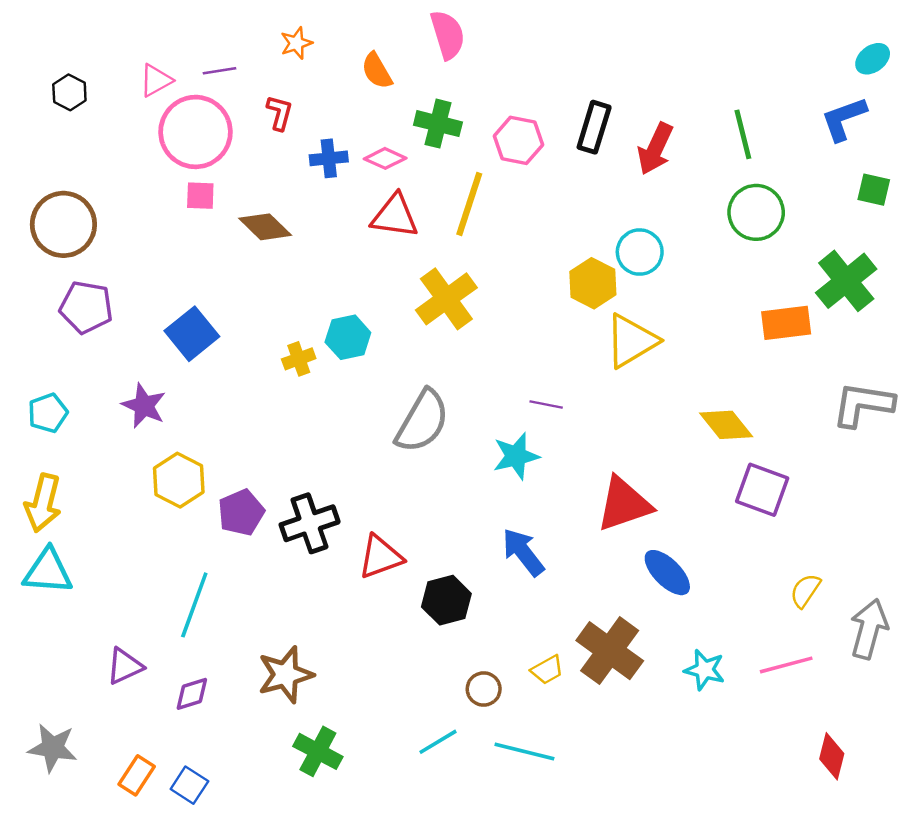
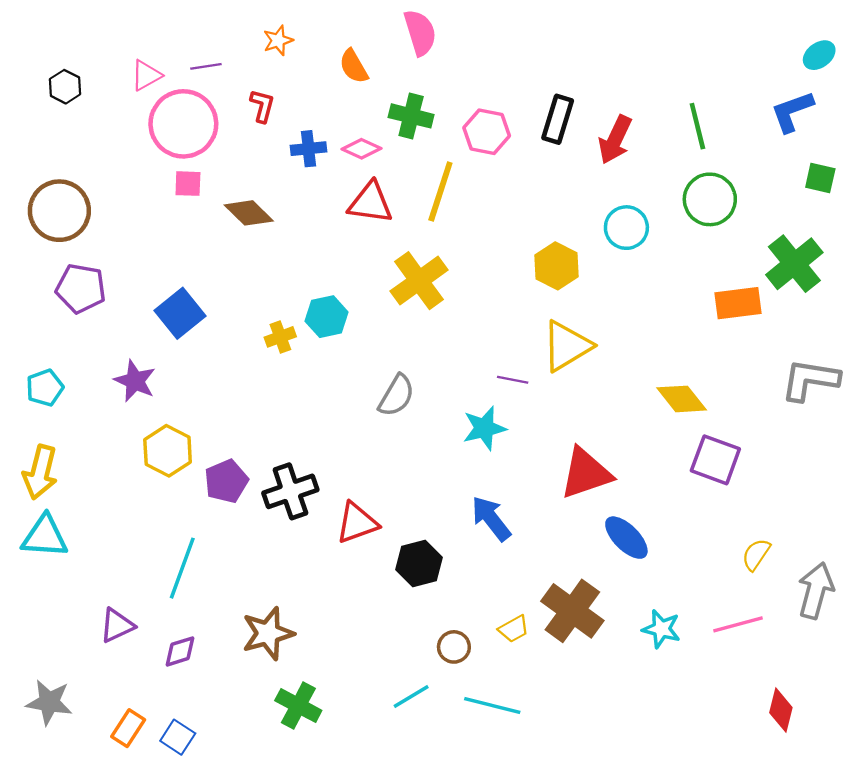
cyan circle: (640, 252) -> (626, 228), moved
yellow triangle: (631, 341) -> (567, 346), moved
gray semicircle: (422, 421) -> (396, 396), size x0.7

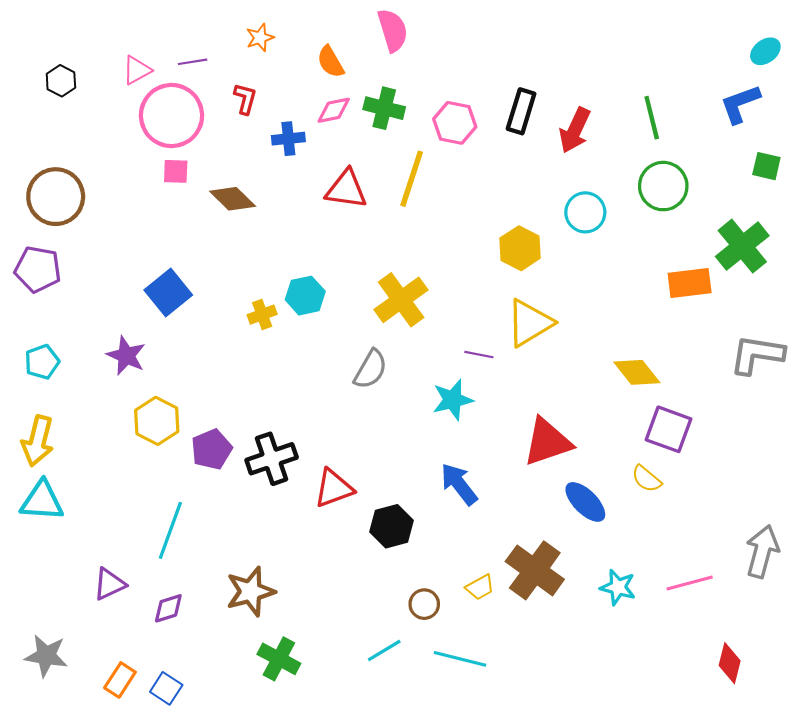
pink diamond: (361, 149) -> (334, 110), moved, turned -36
yellow cross: (419, 281) -> (401, 300), moved
purple pentagon: (81, 288) -> (38, 269), moved
yellow semicircle: (756, 554) -> (646, 479), moved, turned -84

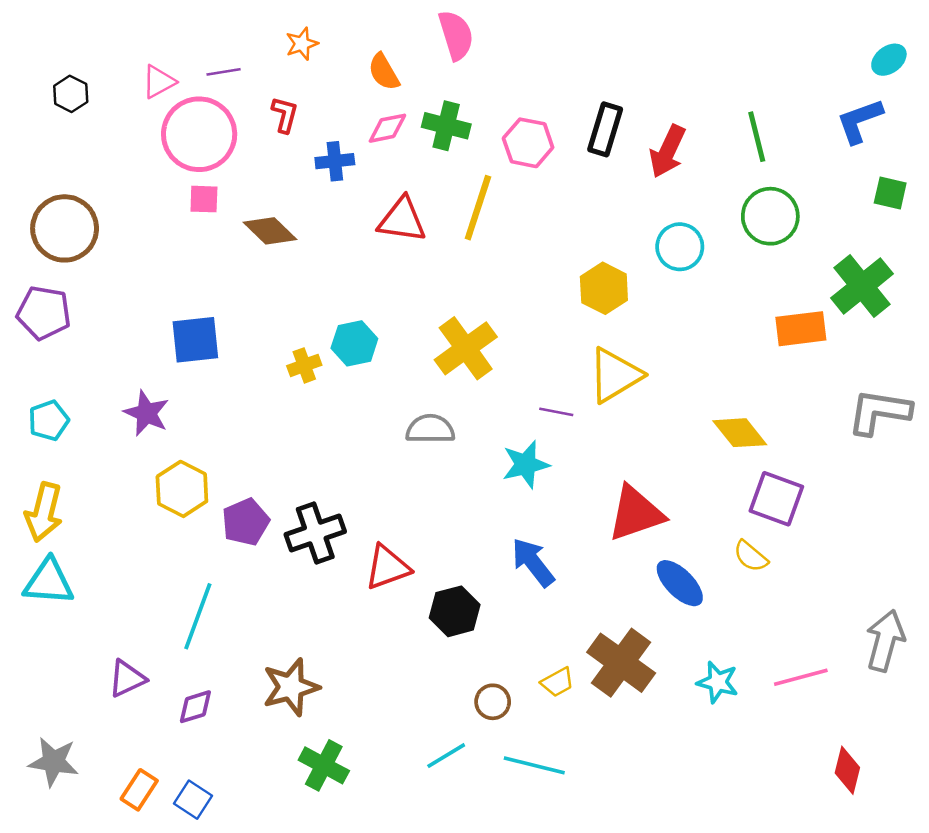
blue square: (168, 292) -> (195, 340), turned 33
gray semicircle: (371, 369) -> (430, 429), turned -120

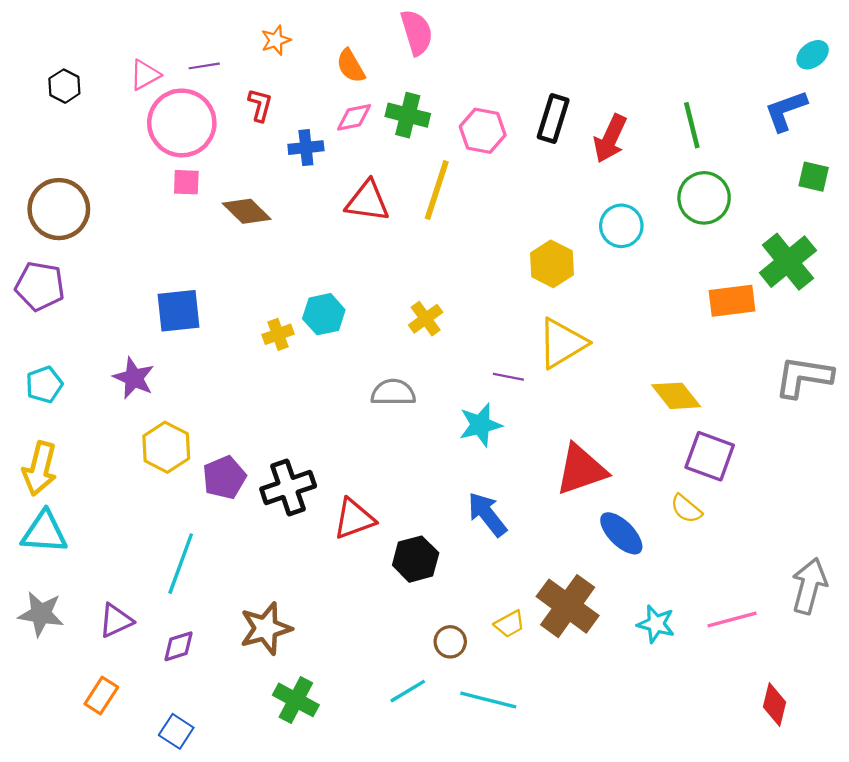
yellow cross: (466, 348) -> (426, 319), size x0.6
gray star: (54, 762) -> (41, 614), moved
orange rectangle: (139, 790) -> (101, 696), moved

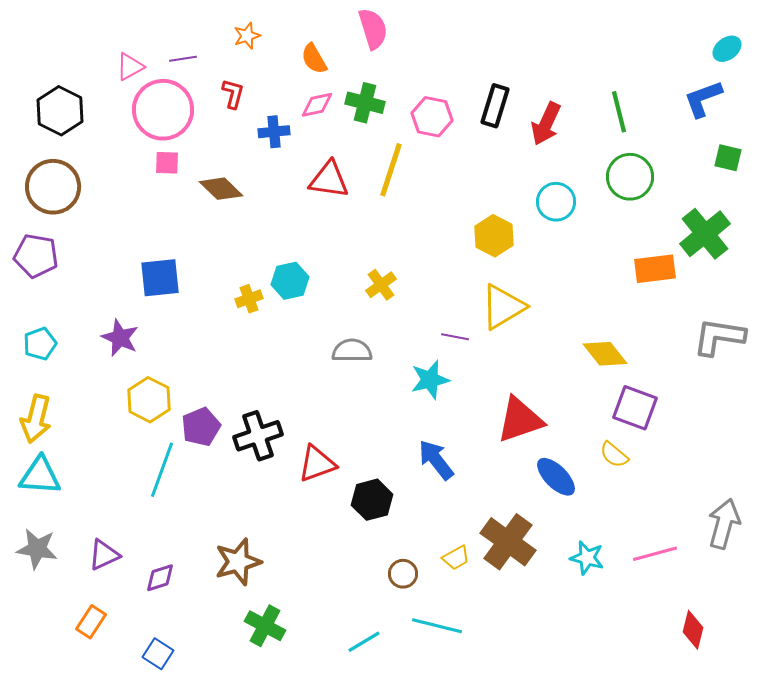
black hexagon: (64, 86) -> (60, 111), moved, size x1.6
cyan line: (181, 564) -> (162, 470), moved
cyan line: (408, 691) -> (364, 642), moved

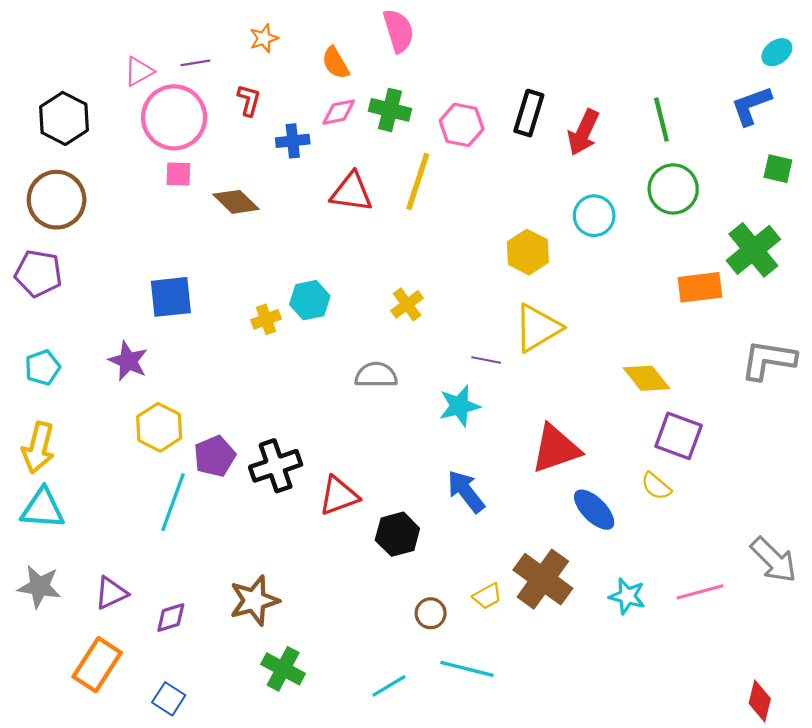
gray arrow: (724, 524) -> (774, 560), turned 120
orange rectangle: (91, 622) -> (97, 665), size x1.5
red diamond: (693, 630) -> (760, 701), moved

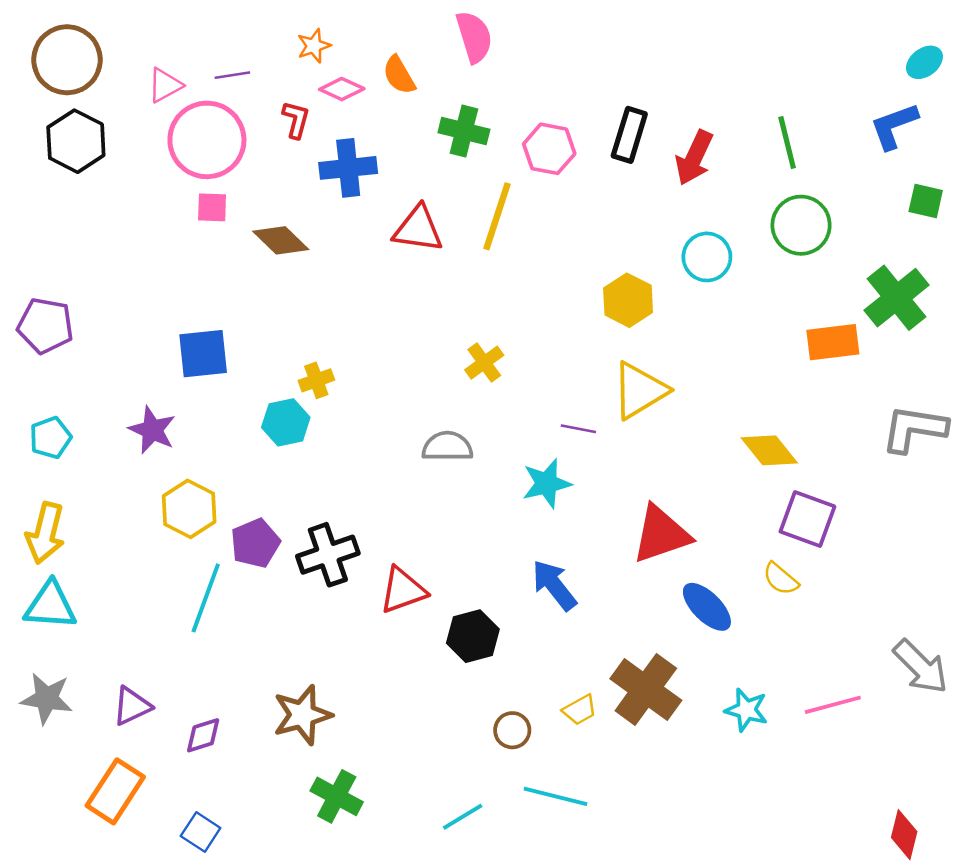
pink diamond: (339, 112) -> (342, 89), moved, turned 36
blue cross: (293, 141) -> (348, 168), size x1.4
brown circle: (57, 200) -> (67, 60), moved
cyan hexagon: (310, 300) -> (286, 422), moved

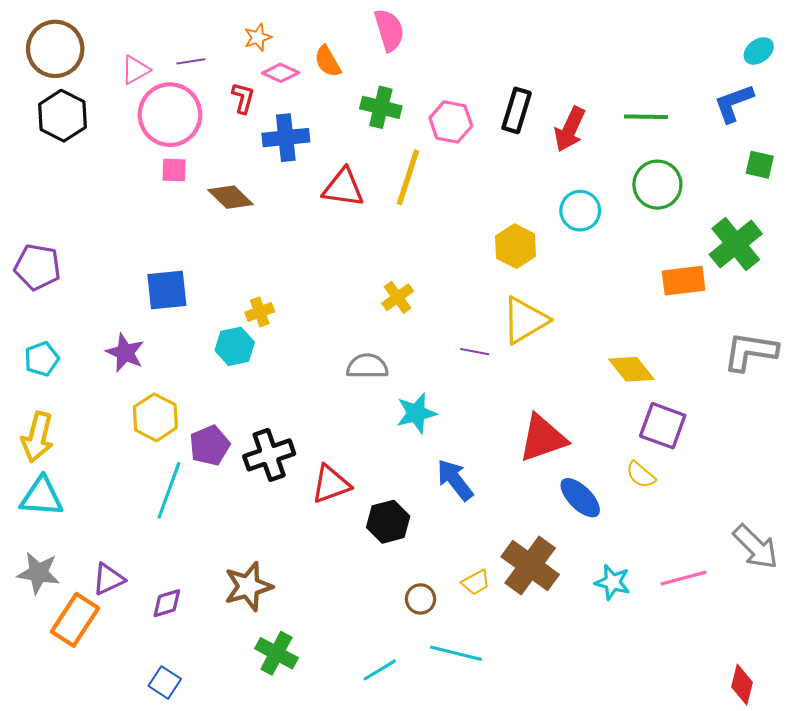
green line: (787, 142) -> (646, 117), turned -75
cyan star: (547, 483) -> (416, 413), moved
orange rectangle: (115, 791) -> (75, 620), moved

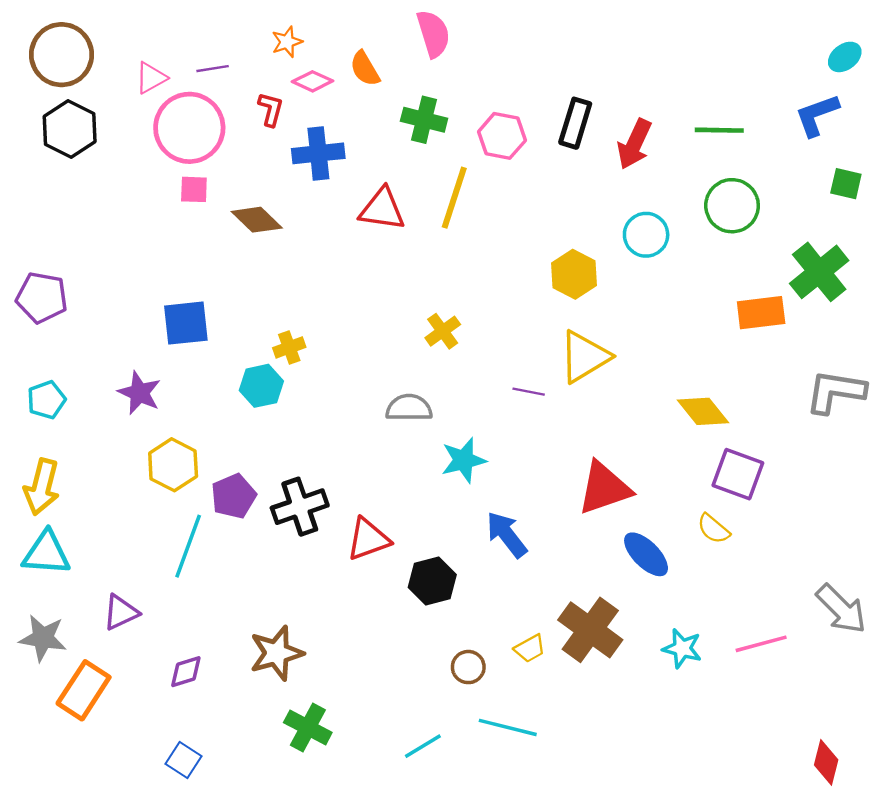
purple triangle: (108, 579) -> (121, 612), moved

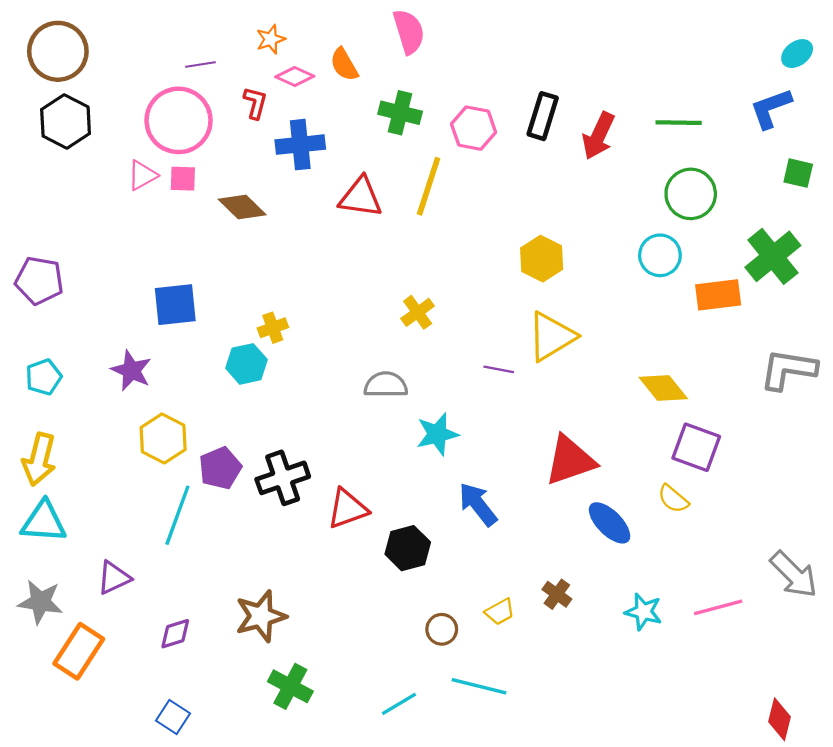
pink triangle: (151, 78) -> (142, 175), moved
cyan circle: (646, 235) -> (660, 255), moved
brown cross: (590, 630) -> (557, 594), size x0.5

